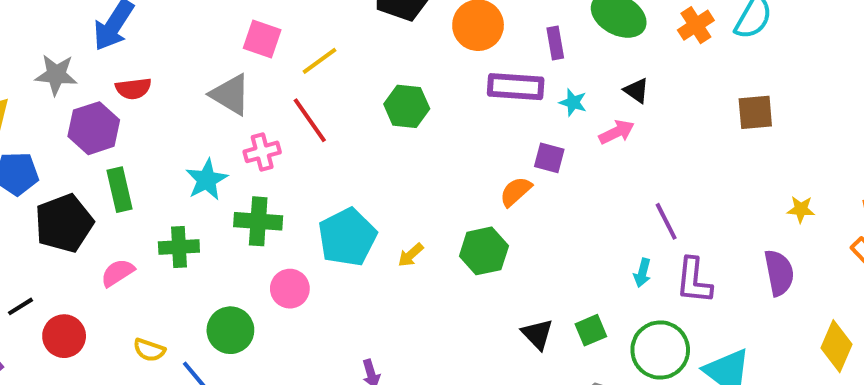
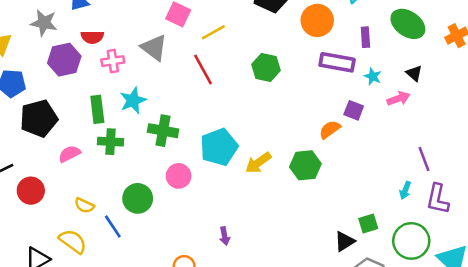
pink cross: (262, 152) -> (113, 61), moved
green rectangle: (120, 190) -> (97, 109), moved
yellow arrow: (411, 255) -> (258, 163), size x1.5
black triangle: (537, 334) -> (345, 241), moved, turned 35

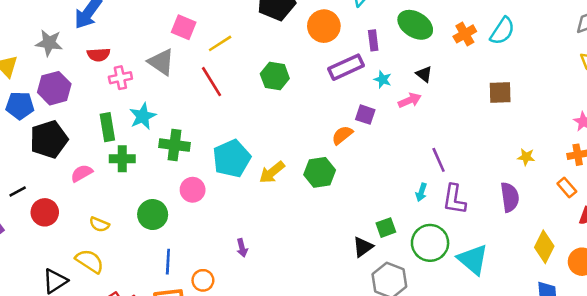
purple hexagon: (64, 60) -> (54, 88), moved
purple rectangle: (337, 62) -> (346, 67), turned -32
blue line: (113, 226) -> (168, 262), moved, turned 40

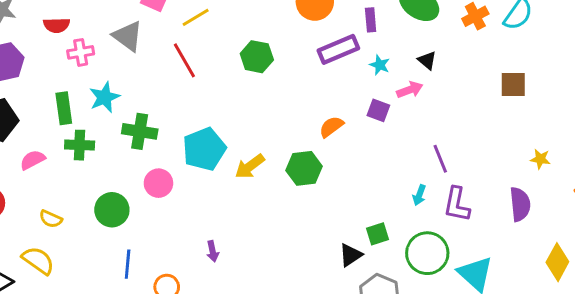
purple square: (365, 115) -> (378, 110), moved

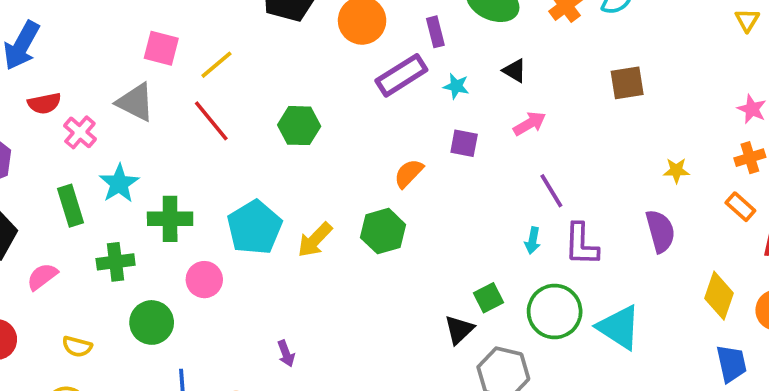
pink cross: (81, 52) -> (80, 132), turned -30
green hexagon: (257, 57) -> (299, 126), moved
pink arrow: (410, 90) -> (530, 124), moved
green cross: (80, 145) -> (116, 262), moved

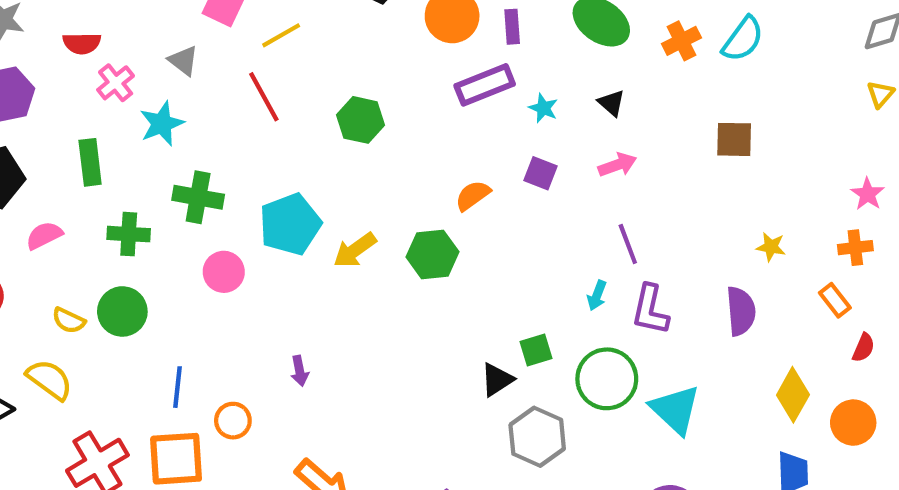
purple rectangle: (435, 32) -> (512, 27), moved
gray triangle: (135, 102) -> (183, 61), size x0.7
cyan star: (119, 183) -> (162, 124), moved
green circle: (152, 322) -> (122, 311), moved

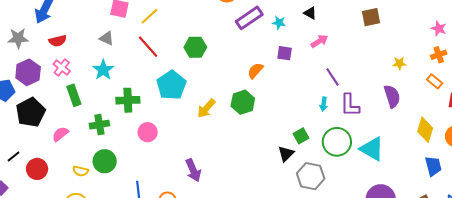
pink cross: (116, 83) -> (62, 68), moved
cyan pentagon: (290, 224) -> (171, 85), moved
purple arrow: (300, 371) -> (193, 170), size x1.6

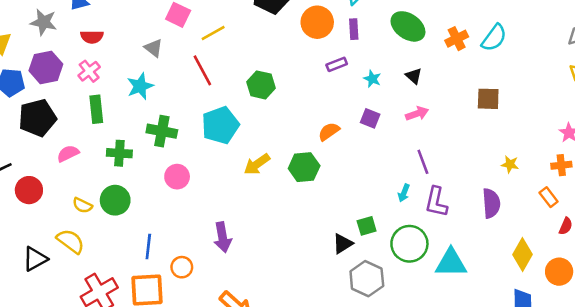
purple rectangle: (249, 18) -> (337, 64), size x0.6
cyan triangle: (372, 149) -> (451, 263), turned -44

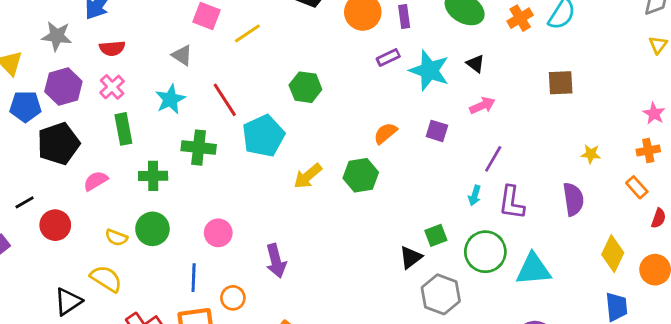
red line: (202, 70) -> (225, 100), moved
cyan star: (372, 79) -> (429, 70), size x2.0
purple square: (370, 118) -> (437, 131), moved
purple line: (423, 162) -> (493, 159), turned 55
pink circle: (177, 177) -> (218, 233), moved

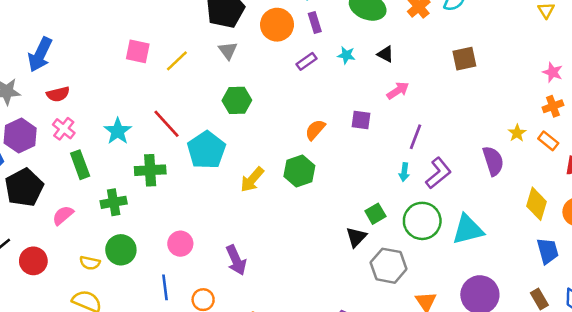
gray triangle: (182, 55) -> (228, 50), moved, turned 30
cyan star: (429, 70) -> (346, 55), moved, size x0.5
yellow star: (591, 154) -> (517, 133), moved, turned -30
purple L-shape: (512, 203) -> (438, 173), turned -128

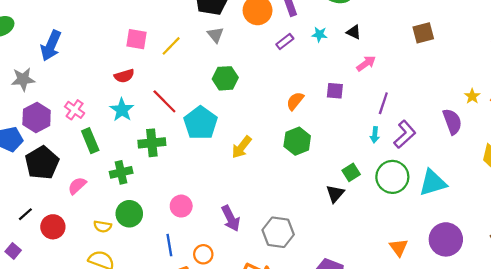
red semicircle: (58, 94) -> (124, 76), moved
green hexagon: (299, 171) -> (297, 141), moved
gray hexagon: (389, 266) -> (278, 232), moved

